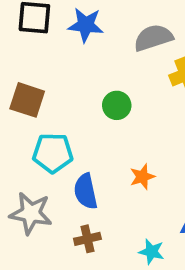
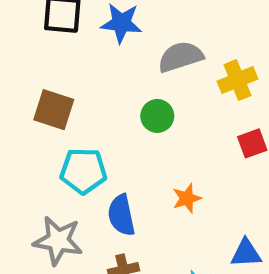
gray semicircle: (153, 38) -> (180, 57), moved

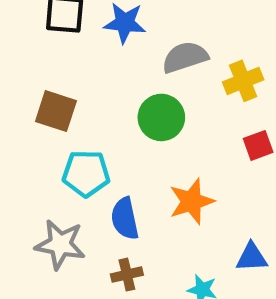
green circle: (157, 116) -> (161, 117), size x1.4
orange star: (187, 198) -> (191, 201), size x1.5

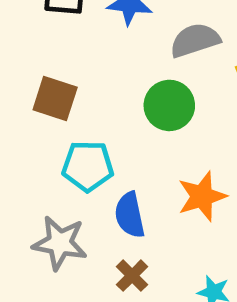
brown cross: (127, 275) -> (132, 276), turned -32

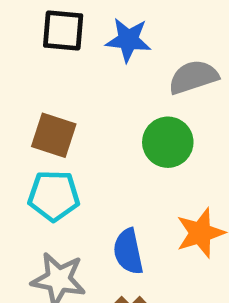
cyan pentagon: (88, 166) -> (54, 196), moved

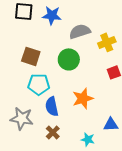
brown square: (54, 135) -> (31, 56), moved
cyan pentagon: (54, 196) -> (39, 84), moved

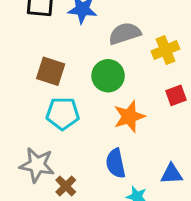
orange star: (83, 98) -> (129, 117), moved
blue semicircle: (52, 106) -> (116, 163), moved
brown cross: (53, 132) -> (66, 186), moved

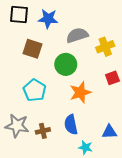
brown square: (51, 71) -> (33, 49), moved
cyan pentagon: (63, 114) -> (35, 90), turned 30
brown cross: (66, 186) -> (43, 131), moved, turned 32

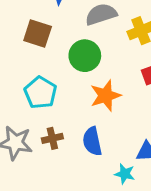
brown cross: (43, 131) -> (52, 138), moved
cyan star: (85, 147) -> (125, 174), moved

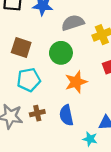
brown square: (38, 34) -> (21, 47), moved
cyan pentagon: (40, 93) -> (29, 80), turned 30

